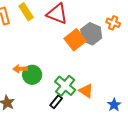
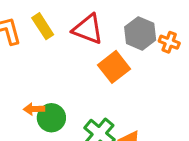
gray hexagon: (91, 34) -> (140, 33), moved

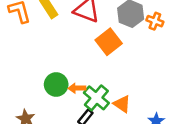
orange arrow: (34, 109) -> (77, 88), moved

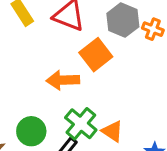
green circle: (56, 84) -> (31, 131), moved
orange arrow: (77, 88) -> (63, 80), moved, size x1.5

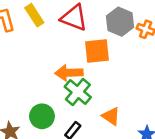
orange square: (96, 55) -> (97, 51), turned 32
green cross: (81, 124) -> (78, 92), moved

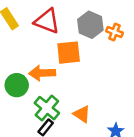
green cross: (78, 92) -> (47, 108), moved
green circle: (42, 116) -> (17, 85), moved

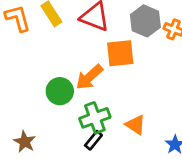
orange arrow: (42, 73) -> (89, 77), turned -40
green cross: (47, 108) -> (95, 118), turned 30

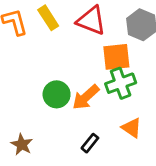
orange arrow: (89, 77) -> (86, 97), moved
green cross: (95, 118) -> (121, 83), moved

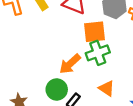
green circle: (57, 94) -> (57, 90), moved

